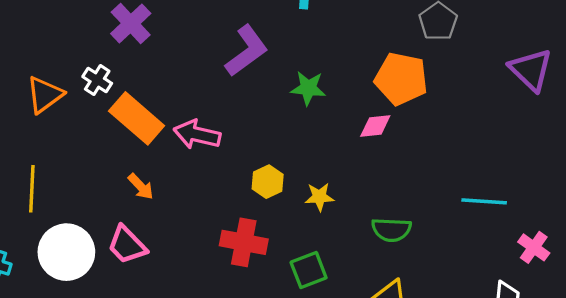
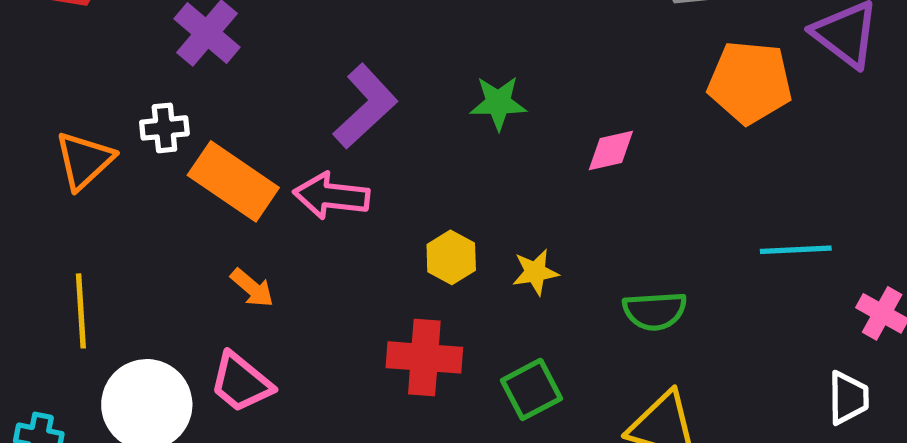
purple L-shape: (247, 51) -> (365, 106), moved
orange pentagon: (401, 79) -> (750, 82), moved
white cross: (97, 80) -> (164, 128), turned -32

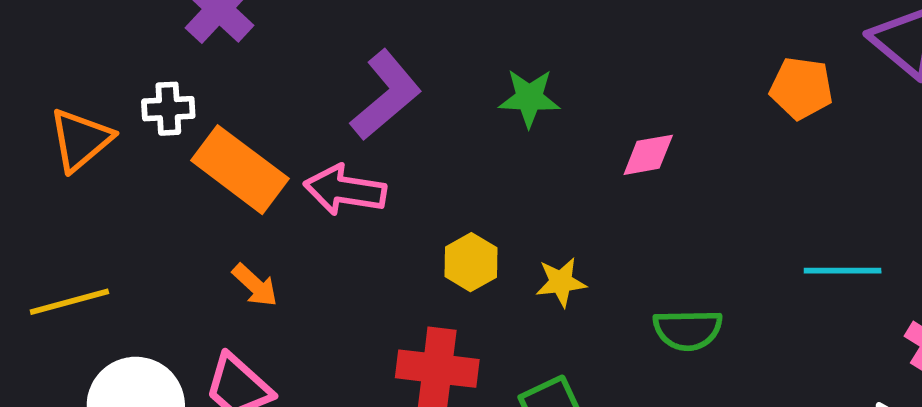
orange pentagon: (750, 82) -> (801, 88), size x0.7
yellow line: (81, 311) -> (69, 302), turned 76

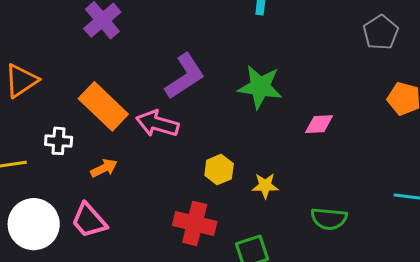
green star: (529, 98) -> (260, 87), size x1.4
white cross: (168, 109) -> (59, 141), moved
orange arrow: (255, 285) -> (104, 168), turned -76

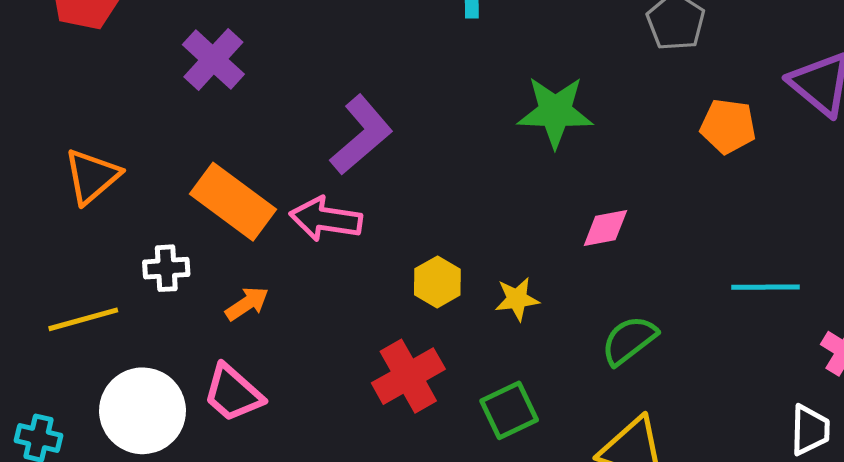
green star: (260, 87) -> (555, 112), moved
pink diamond: (319, 124) -> (605, 228), moved
green semicircle: (329, 219) -> (629, 340), turned 144
red cross: (195, 223) -> (408, 376), turned -36

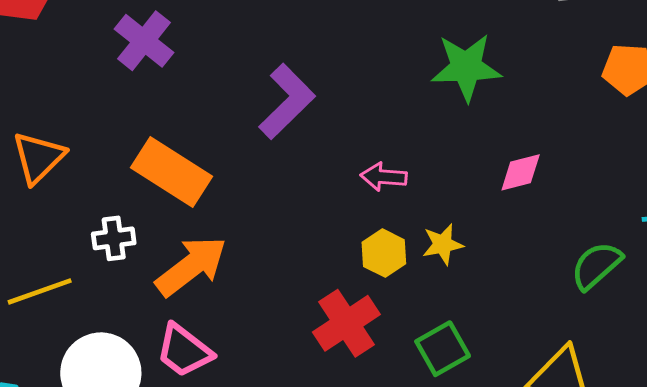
pink arrow: (326, 219) -> (384, 177), moved, size x0.7
yellow hexagon: (437, 282) -> (384, 253), moved
orange arrow: (247, 304) -> (191, 266), size x1.8
green semicircle: (629, 340) -> (596, 266), moved

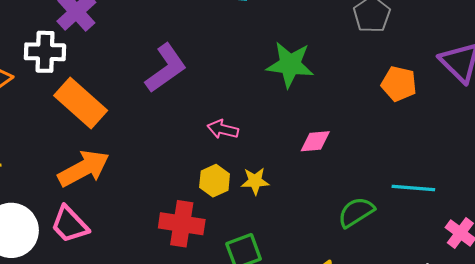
white cross: (114, 238) -> (45, 52), moved, size x1.4
red cross: (346, 323) -> (182, 224), turned 33

